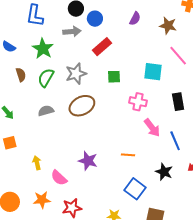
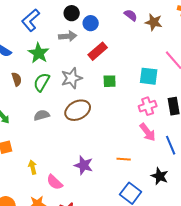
blue L-shape: (35, 16) -> (31, 20), turned 40
purple semicircle: (135, 19) -> (131, 15), moved, turned -80
brown star: (168, 26) -> (154, 22), moved
pink cross: (138, 102) -> (148, 106), moved, turned -30

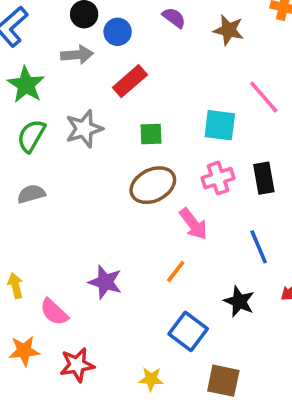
purple semicircle: (131, 15) -> (174, 18), moved
brown ellipse: (78, 110) -> (153, 185), moved
pink arrow: (148, 132) -> (193, 224), moved
orange line: (124, 159) -> (176, 271), turned -56

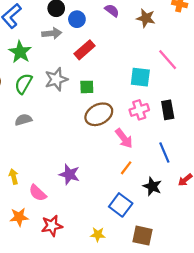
green square: (151, 134) -> (87, 87), moved
orange line: (176, 271) -> (126, 168), moved

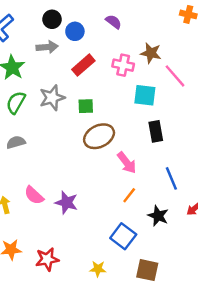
brown star: (146, 18) -> (151, 53), moved
pink cross: (139, 110) -> (123, 65), moved, turned 30
black rectangle: (168, 110) -> (156, 131), moved
pink semicircle: (38, 193) -> (34, 195), moved

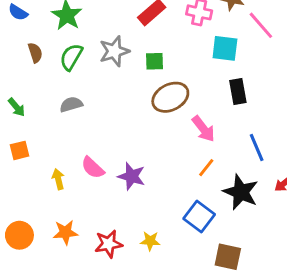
black star: (158, 216) -> (241, 192), size x1.4
yellow star: (98, 269) -> (150, 241), moved

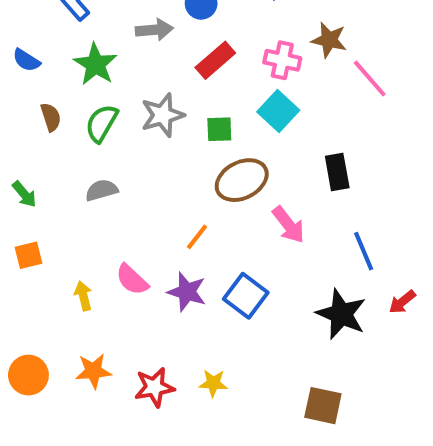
cyan square: (225, 48) -> (278, 111), moved, turned 36
orange line: (206, 168) -> (197, 237), moved
blue square: (199, 217) -> (246, 296), moved

